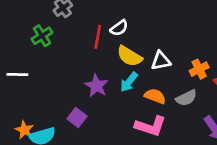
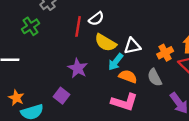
cyan arrow: (129, 82) -> (116, 62), moved
gray semicircle: (186, 98) -> (155, 78), turned 90
orange star: (24, 130) -> (16, 98), moved

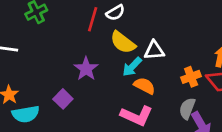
orange cross: (165, 53) -> (191, 77), moved
gray semicircle: (155, 78) -> (187, 108), moved, turned 42

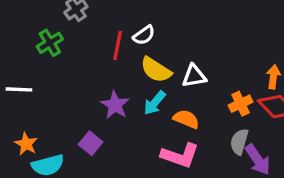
cyan arrow: (132, 67) -> (155, 103), moved

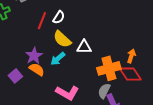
white semicircle: (144, 35) -> (59, 17), turned -32
orange cross: (241, 104) -> (109, 68), size x1.6
orange semicircle: (186, 119) -> (37, 69), moved

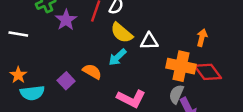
purple star: (34, 56) -> (66, 20), moved
orange arrow: (131, 56) -> (202, 38), moved
orange cross: (109, 68) -> (181, 66), turned 30

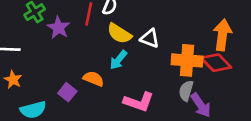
orange arrow: (202, 38) -> (222, 35), moved, size x1.6
white triangle: (149, 41) -> (150, 38), turned 30
orange star: (18, 75) -> (13, 80), moved

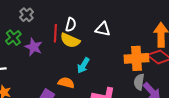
yellow semicircle: (119, 33) -> (70, 40), moved
white triangle: (150, 38) -> (103, 29), moved

